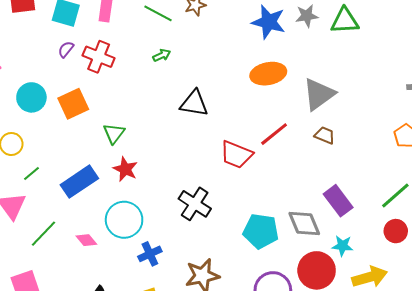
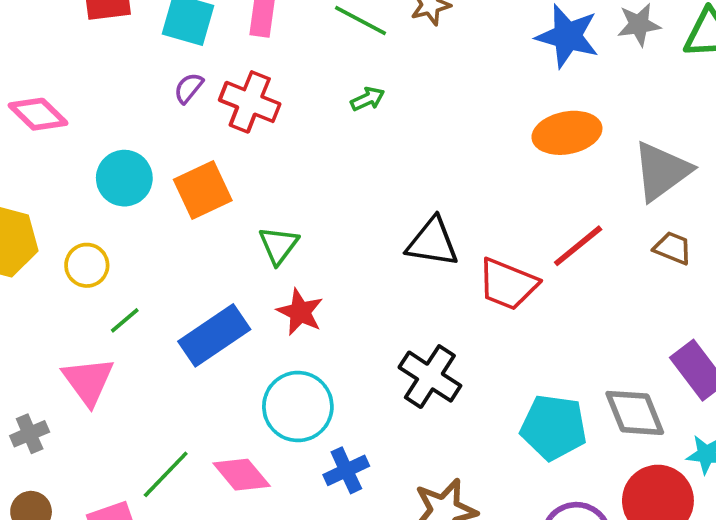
black triangle: (194, 103) -> (432, 242), moved
green line: (43, 234) -> (166, 474), moved
pink diamond: (86, 240) -> (242, 475), moved, size x1.4

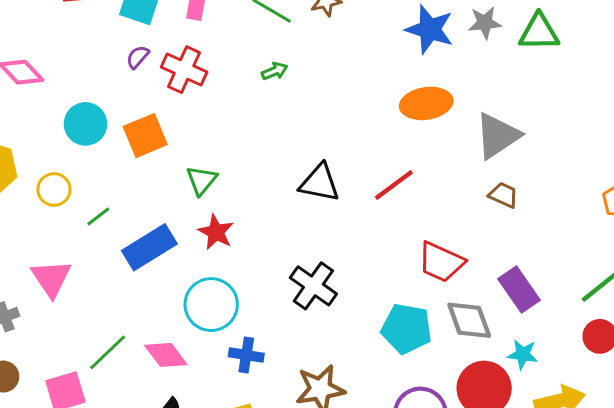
red line: (578, 246) -> (394, 185), moved
red trapezoid: (508, 284) -> (441, 262), moved
green line: (125, 320) -> (98, 216), moved
blue cross: (346, 470) -> (246, 355), turned 32

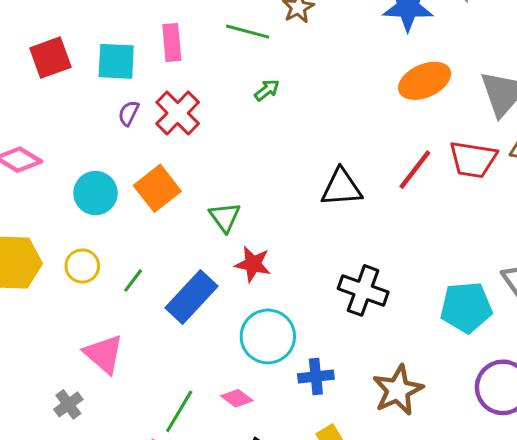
red cross: (184, 70) -> (178, 113), turned 36
red trapezoid: (441, 262) -> (473, 159), moved
pink diamond: (166, 355) -> (237, 398), size x0.7

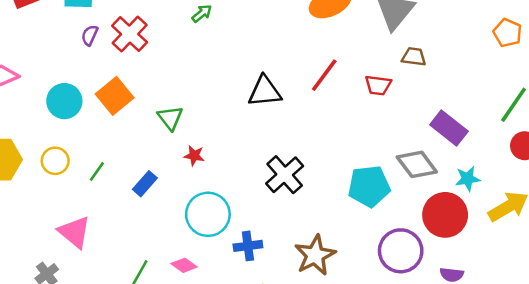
red trapezoid: (473, 159) -> (378, 85), moved, size x0.7
red star: (253, 264) -> (194, 156), size x0.7
black cross: (363, 290) -> (285, 175), turned 30
blue rectangle: (192, 297) -> (145, 184), size x0.6

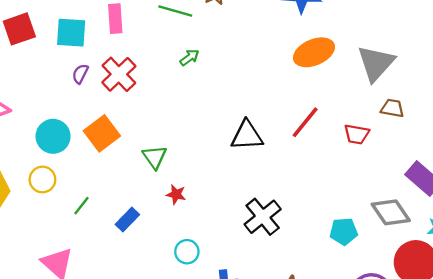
yellow circle: (55, 161) -> (42, 179), moved
cyan pentagon: (369, 186) -> (344, 231), size x0.7
cyan circle: (208, 214) -> (187, 252), size x0.6

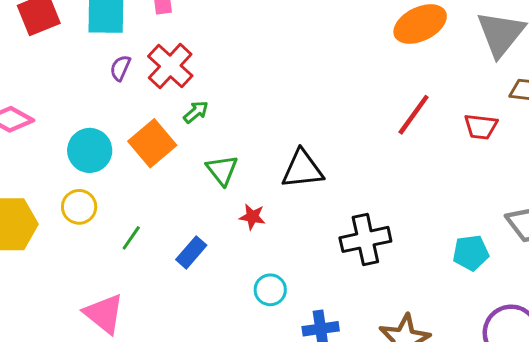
green arrow: (190, 57) -> (196, 112), moved
black triangle: (247, 135) -> (302, 169), moved
black cross: (263, 217) -> (365, 239), turned 30

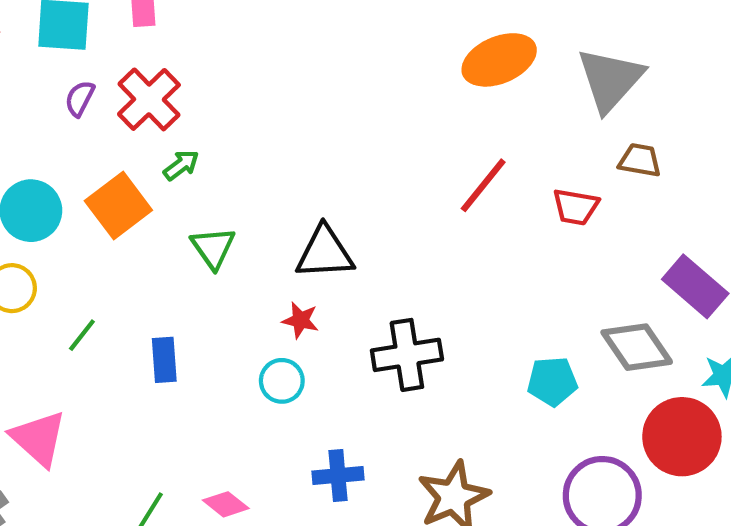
red star: (252, 217) -> (300, 320), moved
blue rectangle: (191, 252) -> (164, 360), turned -48
cyan circle: (270, 290) -> (282, 381), moved

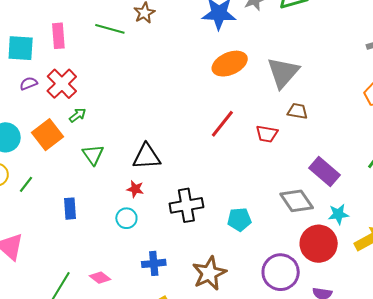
purple semicircle: (80, 98) -> (29, 83), turned 42
green line: (82, 335) -> (26, 184), moved
cyan pentagon: (552, 381) -> (239, 219), moved

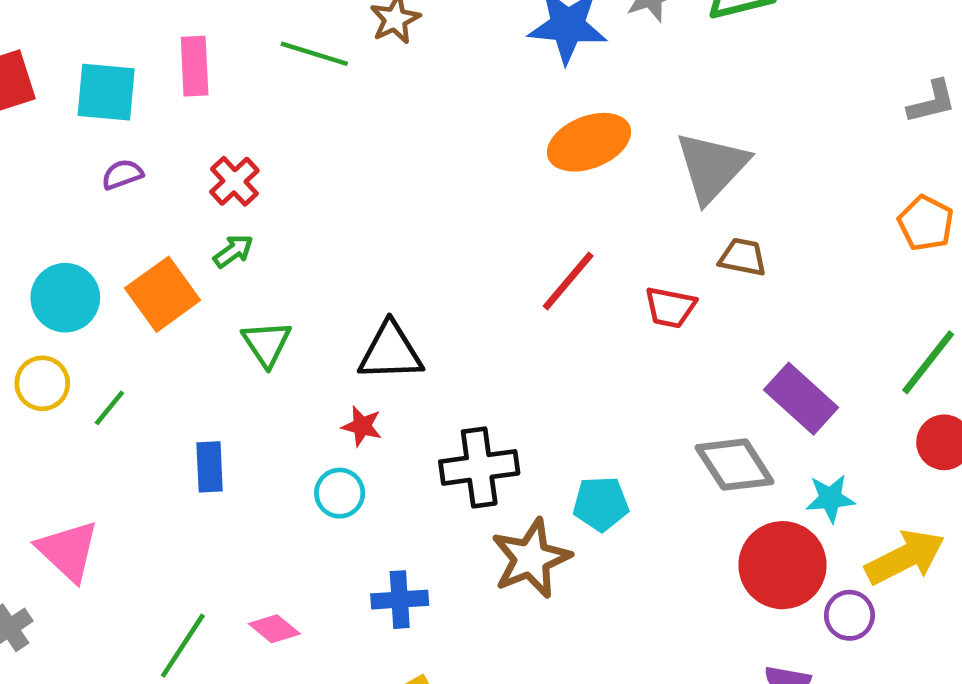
red cross: (62, 84) -> (234, 181), moved, size x0.7
purple circle: (281, 272) -> (849, 615), moved, size x0.6
brown star: (209, 273) -> (531, 558), moved

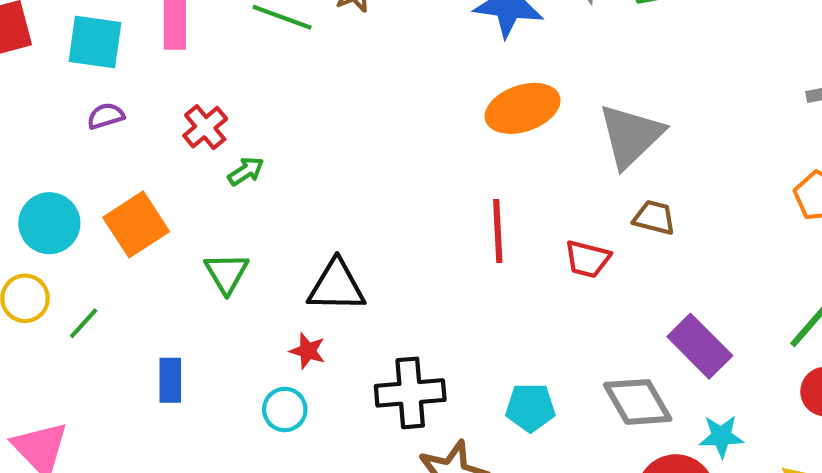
green arrow: (233, 251) -> (246, 171), moved
red line: (568, 281) -> (498, 231), turned -46
cyan pentagon: (601, 504) -> (530, 408), moved

